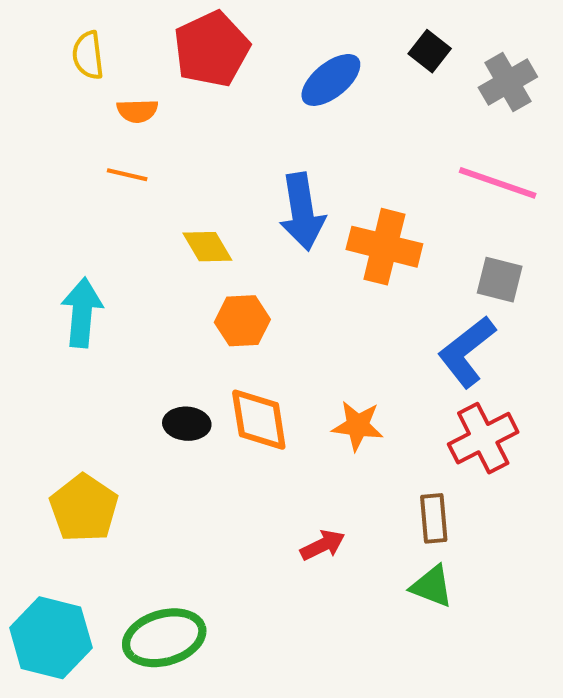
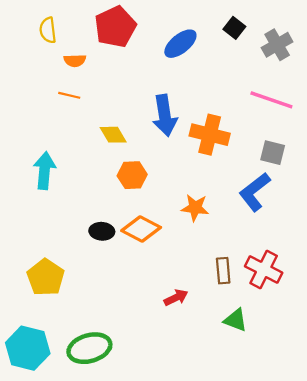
orange diamond: (259, 420) -> (141, 229), turned -54
orange star: (358, 426) -> (195, 208), moved
red cross: (483, 438) -> (264, 269), moved, turned -36
brown rectangle: (434, 518) -> (223, 271), moved

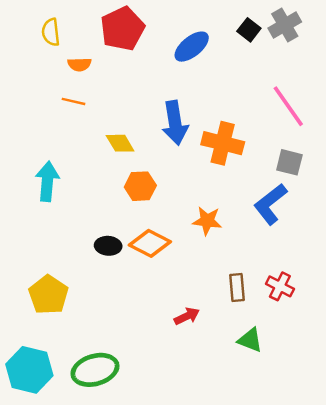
gray cross: (277, 45) -> (285, 25), moved
pink line: (271, 100) -> (288, 106), turned 36
red cross: (264, 269) -> (280, 286), size x0.7

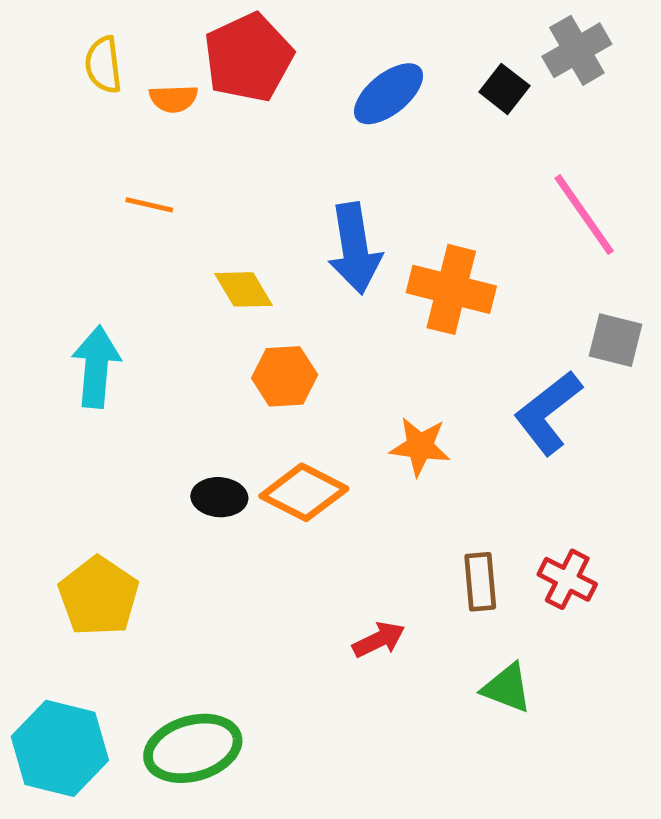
black square: (249, 30) -> (504, 89), moved
orange semicircle: (79, 64) -> (173, 99), moved
gray square: (289, 162) -> (616, 340), moved

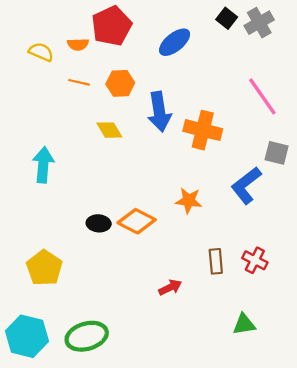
yellow semicircle: (103, 65) -> (41, 52), moved, turned 120
black square: (504, 89) -> (227, 18), moved
orange line: (149, 205) -> (79, 82), moved
orange hexagon: (285, 376) -> (120, 83), moved
green triangle: (507, 688) -> (244, 324), moved, turned -30

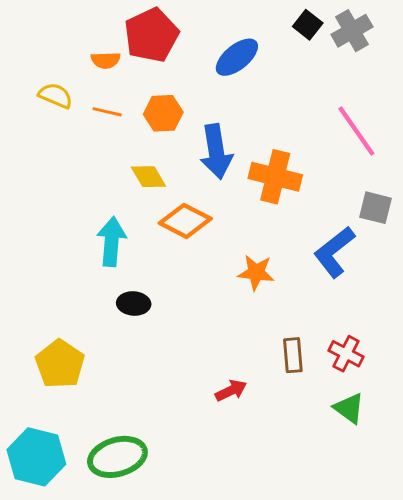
yellow semicircle: (41, 52) -> (55, 96), moved
cyan arrow: (43, 165) -> (112, 242), moved
orange diamond: (137, 221) -> (185, 221), moved
green triangle: (244, 324) -> (349, 408), moved, turned 45

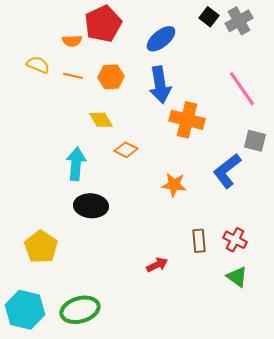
blue arrow: (216, 152) -> (160, 85), moved
orange diamond: (185, 221) -> (126, 150), size x0.7
black ellipse: (134, 304) -> (91, 206), size x1.5

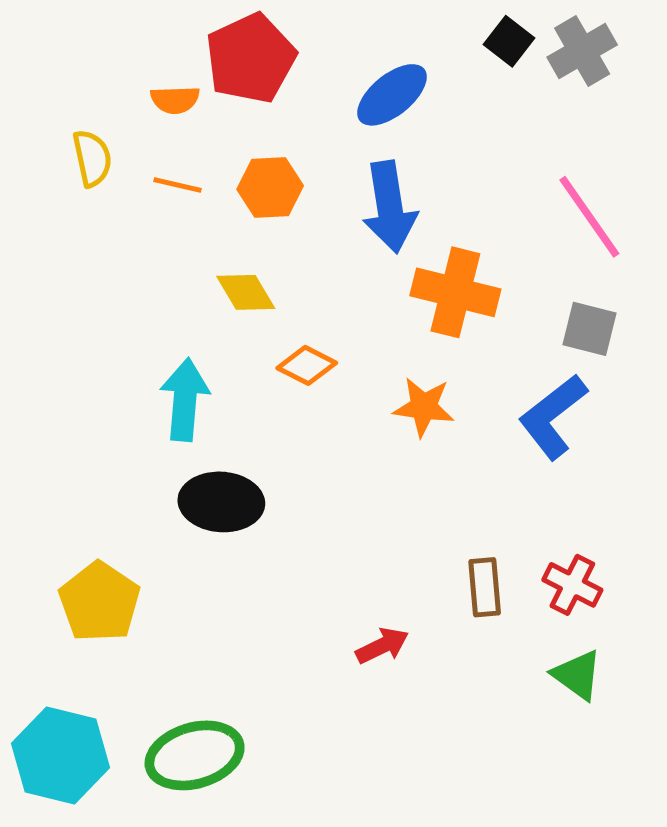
yellow semicircle: (38, 65) -> (92, 158), turned 55
gray square: (255, 141) -> (589, 329), moved
orange star: (174, 185) -> (424, 407), moved

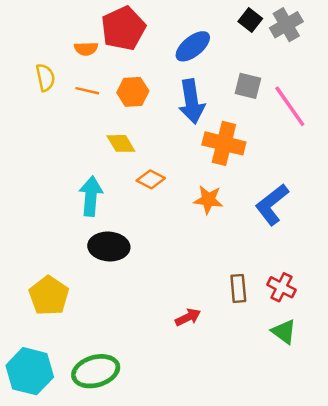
gray square: (589, 329) -> (248, 86), moved

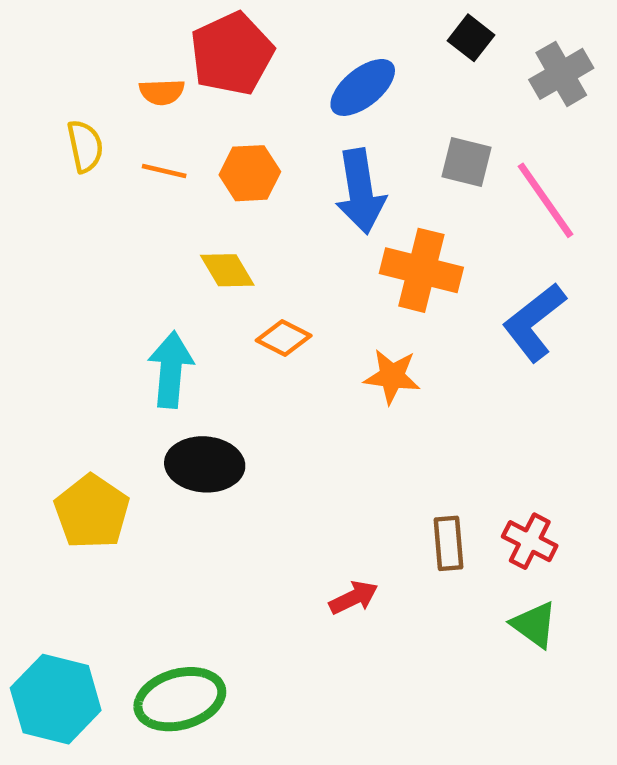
gray cross: (286, 25) -> (561, 74), moved
blue L-shape: (272, 205) -> (534, 322), moved
yellow pentagon: (49, 296) -> (92, 512), moved

